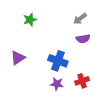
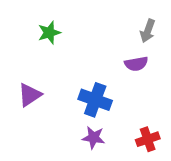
gray arrow: (80, 19) -> (148, 31), moved, turned -32
red cross: (82, 81) -> (148, 139), moved

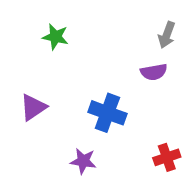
green star: (49, 33) -> (55, 37), turned 30
purple star: (94, 138) -> (83, 161), moved

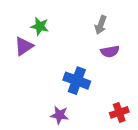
gray arrow: (167, 35) -> (101, 25), moved
purple triangle: (33, 107) -> (24, 46), moved

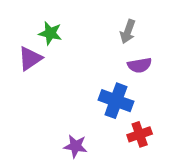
blue cross: (77, 81) -> (116, 101), moved
red cross: (119, 112) -> (140, 134), moved

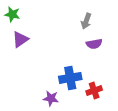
green star: (50, 33) -> (12, 14), moved
blue cross: (116, 101) -> (70, 78), moved, turned -30

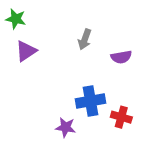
gray arrow: (86, 21) -> (85, 39), moved
red cross: (94, 90) -> (121, 117), turned 35

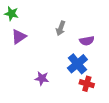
blue cross: (90, 101) -> (77, 64), moved, turned -30
purple star: (66, 127) -> (42, 78), moved

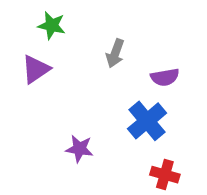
green star: (11, 14) -> (52, 26), moved
red cross: (87, 84) -> (165, 175), moved

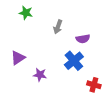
purple triangle: (36, 69) -> (18, 58), moved
red cross: (165, 175) -> (94, 85), moved

